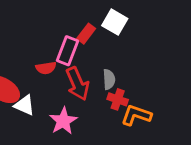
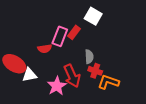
red rectangle: (86, 34) -> (74, 32), moved
red arrow: (77, 84) -> (72, 76), moved
white triangle: (24, 105) -> (29, 75), turned -35

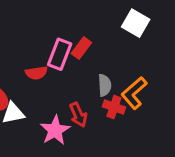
white square: (93, 16) -> (136, 23), moved
red arrow: (72, 76) -> (78, 115), size x0.7
orange L-shape: (108, 82) -> (134, 93), moved, turned -60

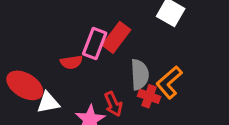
red rectangle: (81, 48) -> (116, 37), size x1.4
gray semicircle: (105, 85) -> (140, 75), size x1.4

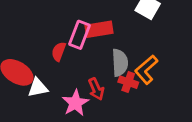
red rectangle: (116, 37) -> (99, 29), turned 44
red semicircle: (71, 62) -> (59, 52), turned 120

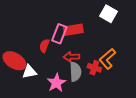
gray semicircle: (120, 63) -> (75, 72), moved
red arrow: (96, 89) -> (71, 57), moved, turned 112

